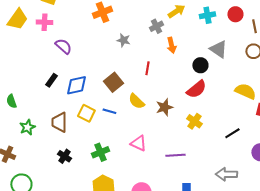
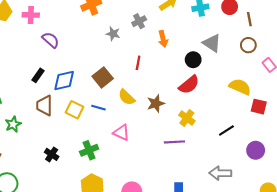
gray cross: (156, 26) -> (139, 21), moved
brown trapezoid: (59, 122) -> (44, 106), moved
pink triangle: (138, 143) -> (121, 133), moved
purple line: (175, 155) -> (174, 142), moved

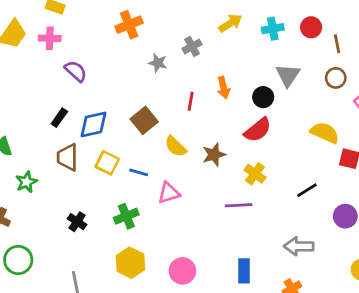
orange arrow: (163, 39) -> (223, 88), moved
gray triangle: (212, 43) -> (288, 75), turned 30
blue line: (98, 108) -> (139, 172), moved
pink triangle: (121, 133) -> (169, 193), turned -42

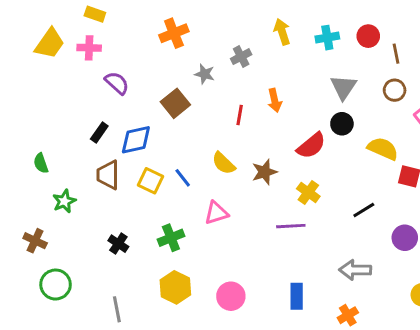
yellow arrow: (230, 23) -> (282, 32), turned -75
black circle: (263, 97) -> (342, 124), moved
brown square: (144, 120) -> (175, 103), moved
blue line: (139, 172) -> (183, 178), moved, turned 36

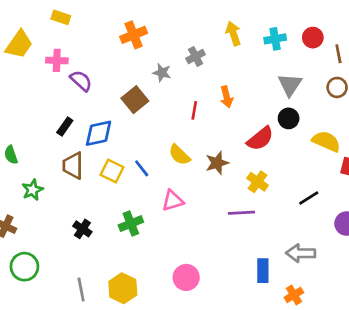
pink cross: (89, 48) -> (57, 60), moved
yellow hexagon: (175, 287) -> (123, 288), moved
blue rectangle: (297, 296) -> (263, 271), moved

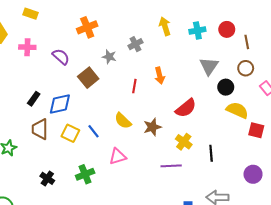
purple semicircle: (81, 81) -> (61, 57), moved
black circle: (289, 118) -> (226, 87), moved
black line: (309, 198) -> (211, 153), moved, turned -63

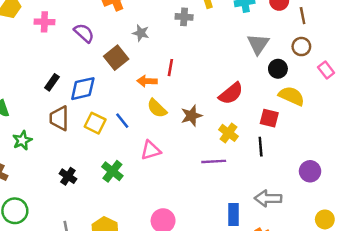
gray cross: (135, 44) -> (184, 17), moved, turned 32
orange arrow: (160, 76) -> (147, 81), moved, turned 105
red square: (256, 130) -> (269, 118), moved
green cross: (85, 174) -> (112, 171), turned -30

